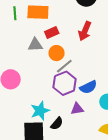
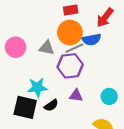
gray triangle: (35, 45) -> (47, 48), moved
orange circle: (57, 53) -> (70, 33), size x1.5
blue semicircle: (88, 87) -> (92, 40), moved

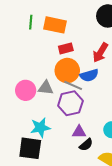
pink circle: (16, 47) -> (26, 90), moved
gray line: (74, 48) -> (73, 85), turned 54
black semicircle: (51, 105) -> (86, 145), moved

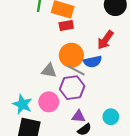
red rectangle: (66, 48) -> (66, 25), moved
pink circle: (26, 90) -> (49, 102), moved
cyan star: (40, 128) -> (22, 104), moved, turned 30

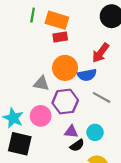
gray line: (76, 70) -> (102, 97), moved
cyan circle: (111, 117) -> (95, 132), moved

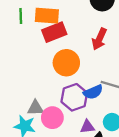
red rectangle: (60, 37) -> (54, 32), size x1.5
blue semicircle: (87, 75) -> (93, 92), moved
gray triangle: (41, 83) -> (35, 108), moved

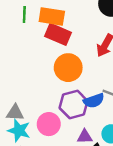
red rectangle: (54, 32) -> (58, 34), turned 40
gray triangle: (35, 108) -> (15, 113), moved

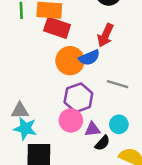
blue semicircle: (94, 101) -> (89, 58), moved
pink circle: (49, 124) -> (71, 120), moved

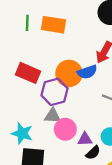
red rectangle: (57, 28) -> (28, 73), moved
purple hexagon: (78, 98) -> (54, 92), moved
gray triangle: (20, 111) -> (53, 116), moved

